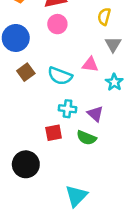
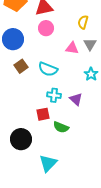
pink triangle: (90, 65) -> (72, 48), moved
green semicircle: (86, 138) -> (61, 127), moved
cyan triangle: (76, 196) -> (48, 163), moved

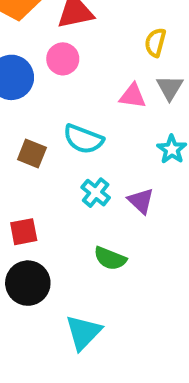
pink circle: (46, 28) -> (63, 59), moved
brown square: (21, 66) -> (32, 153), moved, turned -32
cyan cross: (54, 95) -> (96, 193), turned 32
red square: (43, 114) -> (24, 232), moved

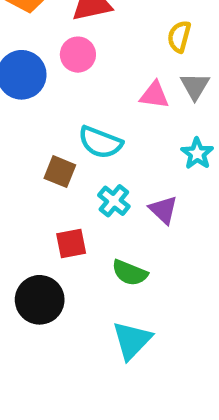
brown square: (32, 153) -> (60, 172), moved
red square: (24, 232) -> (71, 244), moved
cyan triangle: (83, 332) -> (132, 340), moved

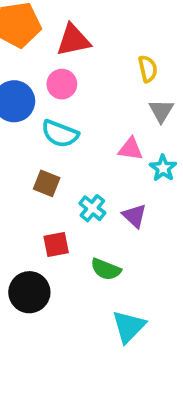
yellow semicircle: (179, 37) -> (148, 69), turned 152
pink triangle: (154, 95) -> (131, 149), moved
cyan semicircle: (100, 142) -> (60, 134), moved
cyan triangle: (132, 340) -> (129, 327), moved

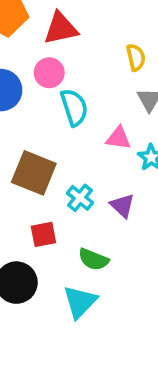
cyan semicircle: (60, 134) -> (74, 107), moved, turned -129
brown square: (47, 183) -> (34, 173), size x1.6
cyan triangle: (129, 327) -> (80, 302), moved

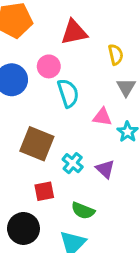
red triangle: (61, 28) -> (74, 32), moved

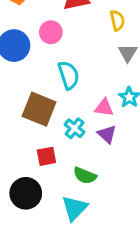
cyan semicircle: (68, 93) -> (69, 75), moved
pink triangle: (102, 117) -> (104, 108), moved

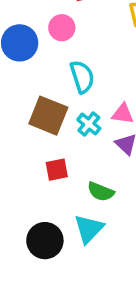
cyan cross: (74, 128) -> (89, 124), moved
black circle: (26, 193) -> (45, 241), moved

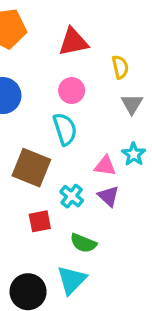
pink circle: (62, 28) -> (72, 91), moved
cyan cross: (89, 124) -> (72, 196), moved

